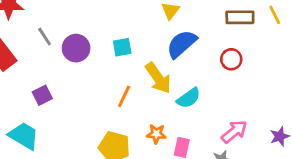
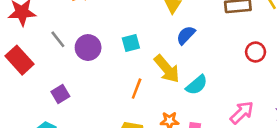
blue semicircle: (182, 44) -> (186, 35), size x0.7
red circle: (231, 59) -> (256, 52), moved

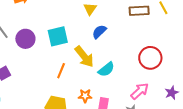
cyan square: (131, 43) -> (58, 36), size x1.5
red circle: (256, 52) -> (150, 58), moved, size x1.5

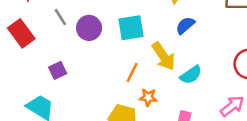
orange star: (85, 96) -> (148, 97), moved

